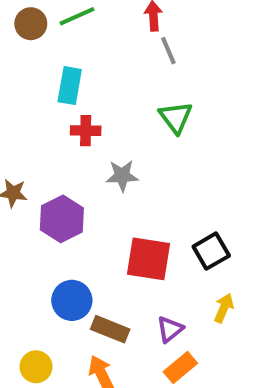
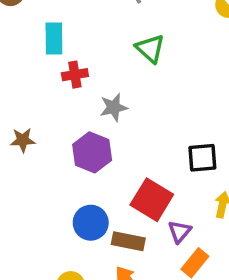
purple hexagon: (62, 219) -> (92, 152), moved
black square: (211, 251) -> (202, 158), turned 36
red square: (148, 259) -> (152, 200), moved, turned 33

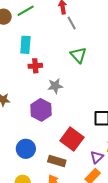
blue circle: (91, 223) -> (26, 149), moved
purple triangle: (180, 232) -> (97, 157), moved

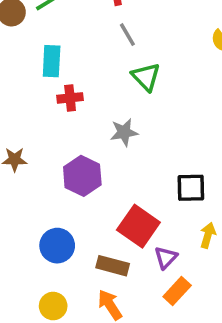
gray line: (72, 23) -> (127, 35), moved
gray star: (55, 86) -> (124, 132), moved
purple triangle: (97, 157) -> (166, 257), moved

